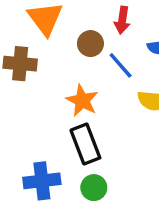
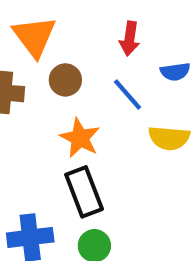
brown circle: (90, 44) -> (65, 80), moved

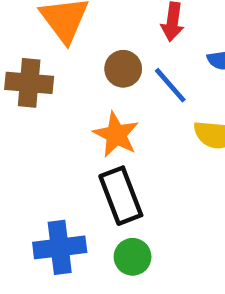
brown circle: (65, 80) -> (123, 69), moved

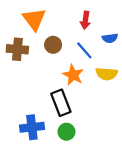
brown circle: (123, 69) -> (53, 45), moved
orange star: (116, 135) -> (73, 75), moved

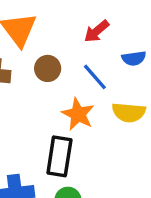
red arrow: (85, 20) -> (97, 31), turned 42
black rectangle: (61, 103) -> (59, 156), turned 30

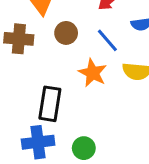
black rectangle: (59, 156) -> (50, 104), moved

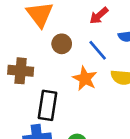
brown cross: (19, 39) -> (21, 71), moved

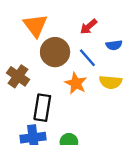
brown circle: (62, 44) -> (55, 52), size x1.6
brown cross: (21, 71) -> (18, 76), turned 30

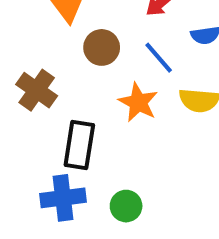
brown circle: (55, 52) -> (102, 47), size x0.7

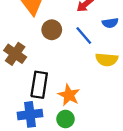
orange star: (138, 102) -> (69, 95), moved

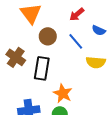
blue semicircle: (110, 23) -> (99, 30), turned 32
black rectangle: (39, 85) -> (42, 68), moved

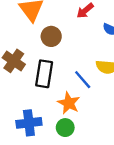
blue line: (76, 41) -> (83, 80), moved

